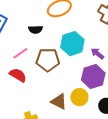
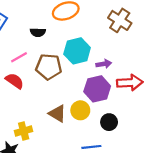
purple arrow: (97, 54) -> (104, 64), turned 128

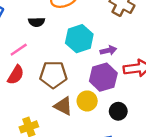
brown pentagon: (49, 67) -> (53, 75), moved
red semicircle: (15, 81) -> (16, 75), turned 90

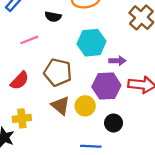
red semicircle: (16, 75) -> (20, 81), moved

